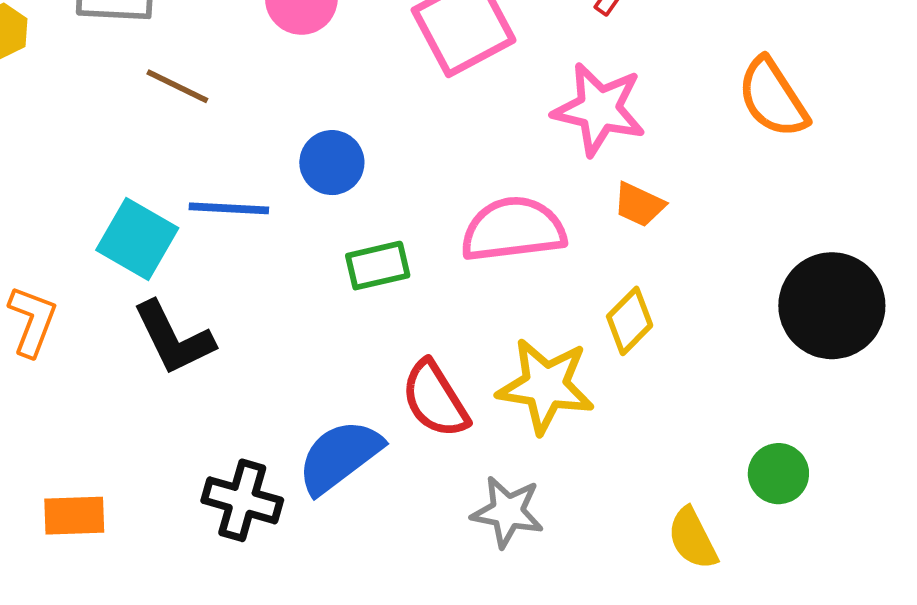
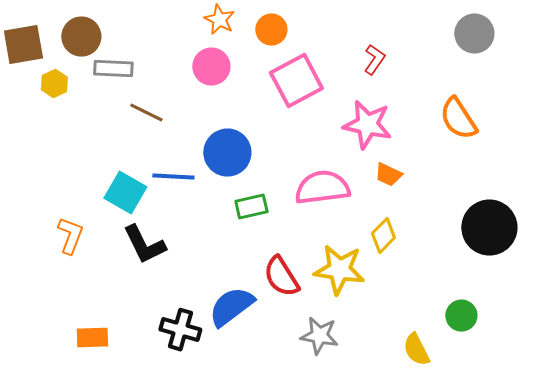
blue circle: (332, 163) -> (227, 153), size x1.4

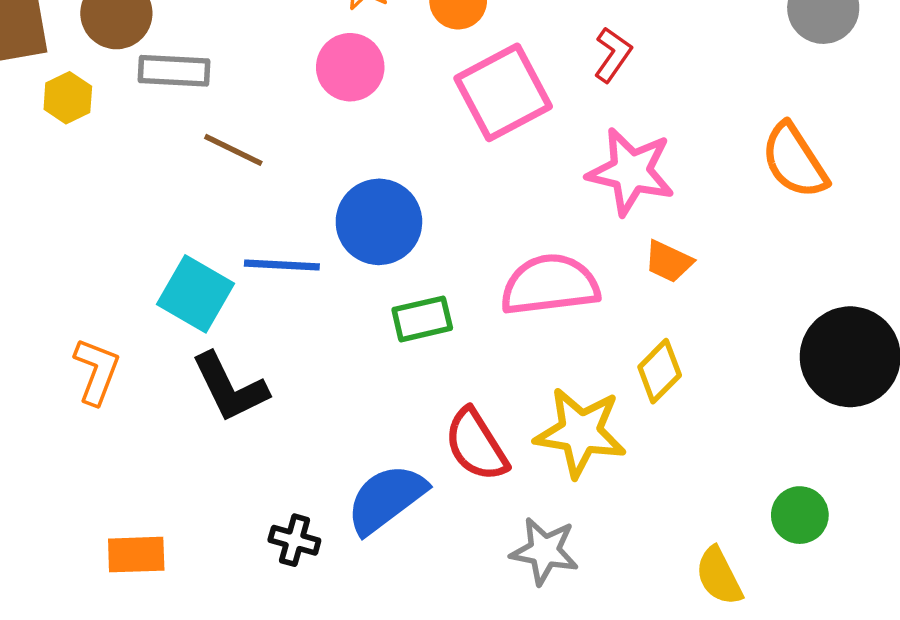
red L-shape: (374, 60) -> (613, 55), moved
black cross: (180, 330) -> (294, 540), size x0.7

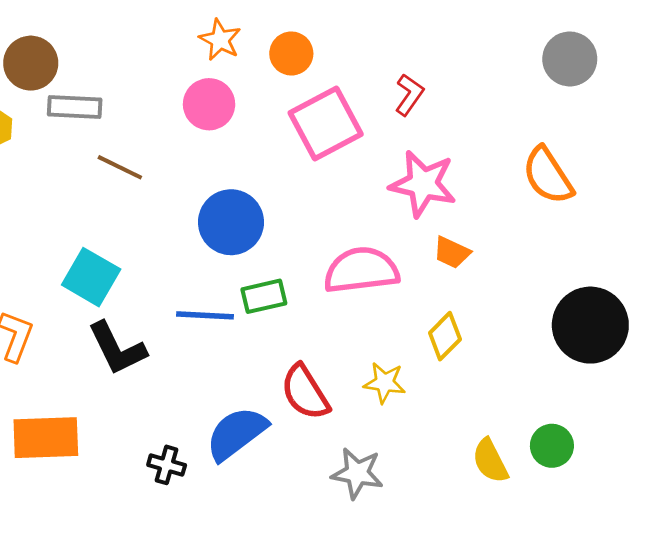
blue line: (282, 265) -> (205, 315), moved
yellow star: (580, 432) -> (385, 383), size x0.6
orange rectangle: (136, 555) -> (46, 438), moved, size x1.5
yellow semicircle: (719, 576) -> (490, 461), moved

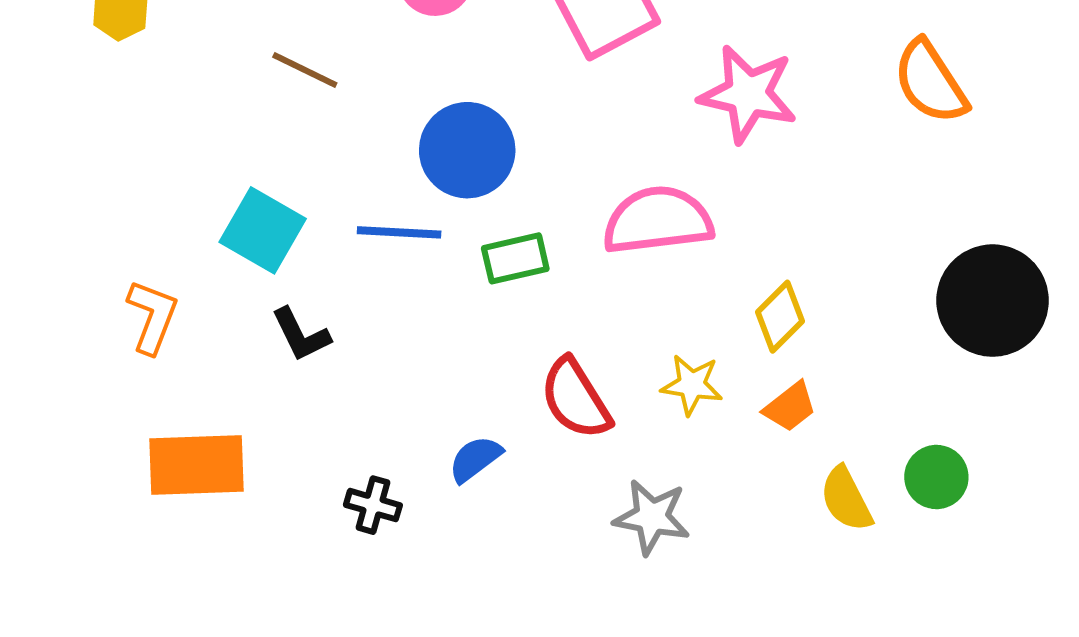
orange trapezoid: (452, 252) -> (790, 407), moved, turned -63
blue line: (205, 315) -> (399, 232), moved
black L-shape: (117, 348) -> (301, 335), size x0.7
blue semicircle: (236, 433) -> (475, 459), size x0.6

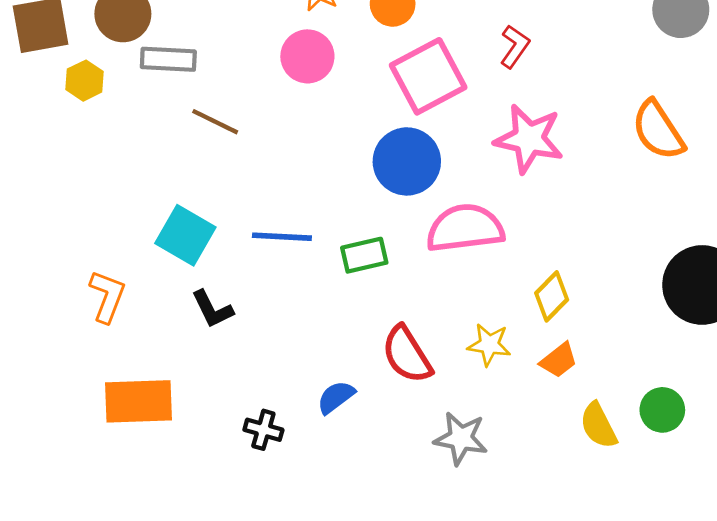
blue circle: (467, 150) -> (407, 161), moved

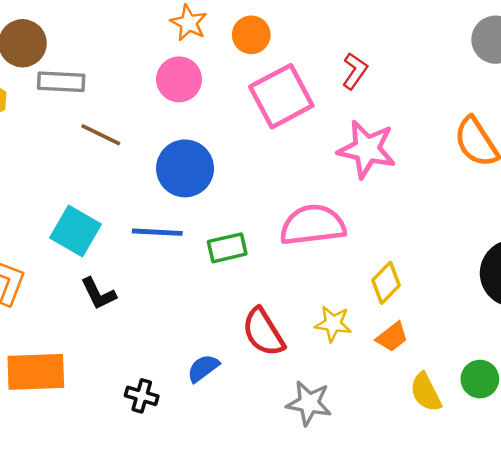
blue circle: (407, 161) -> (185, 168), moved

